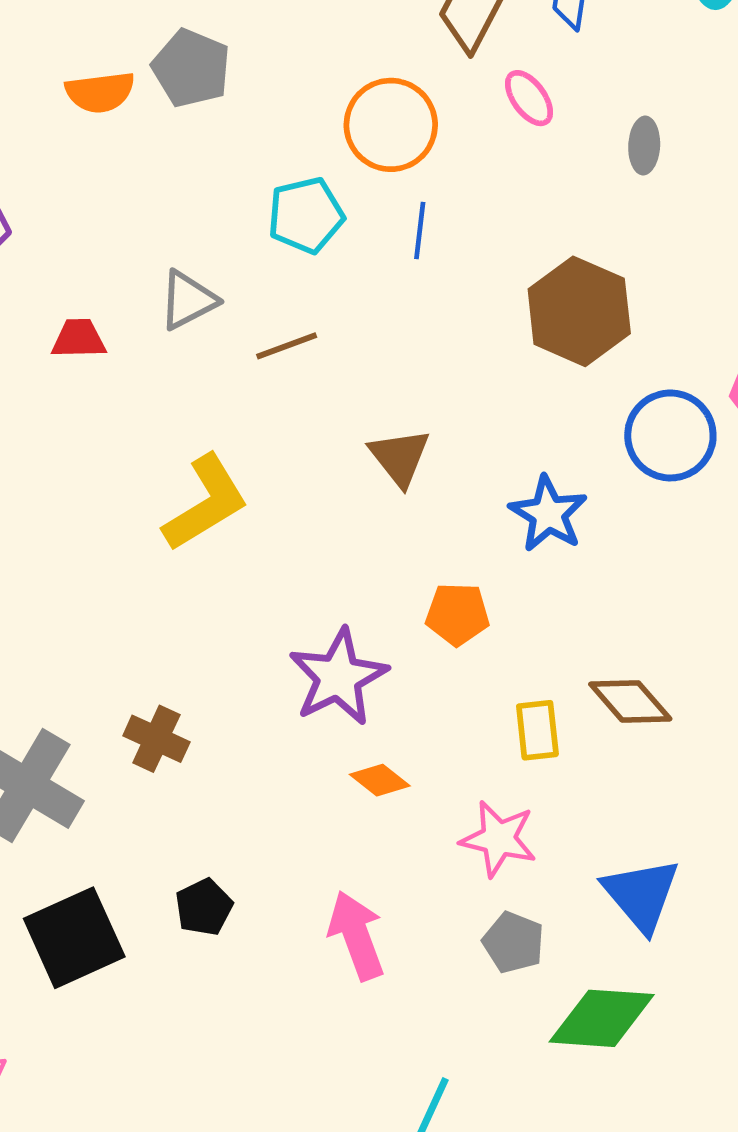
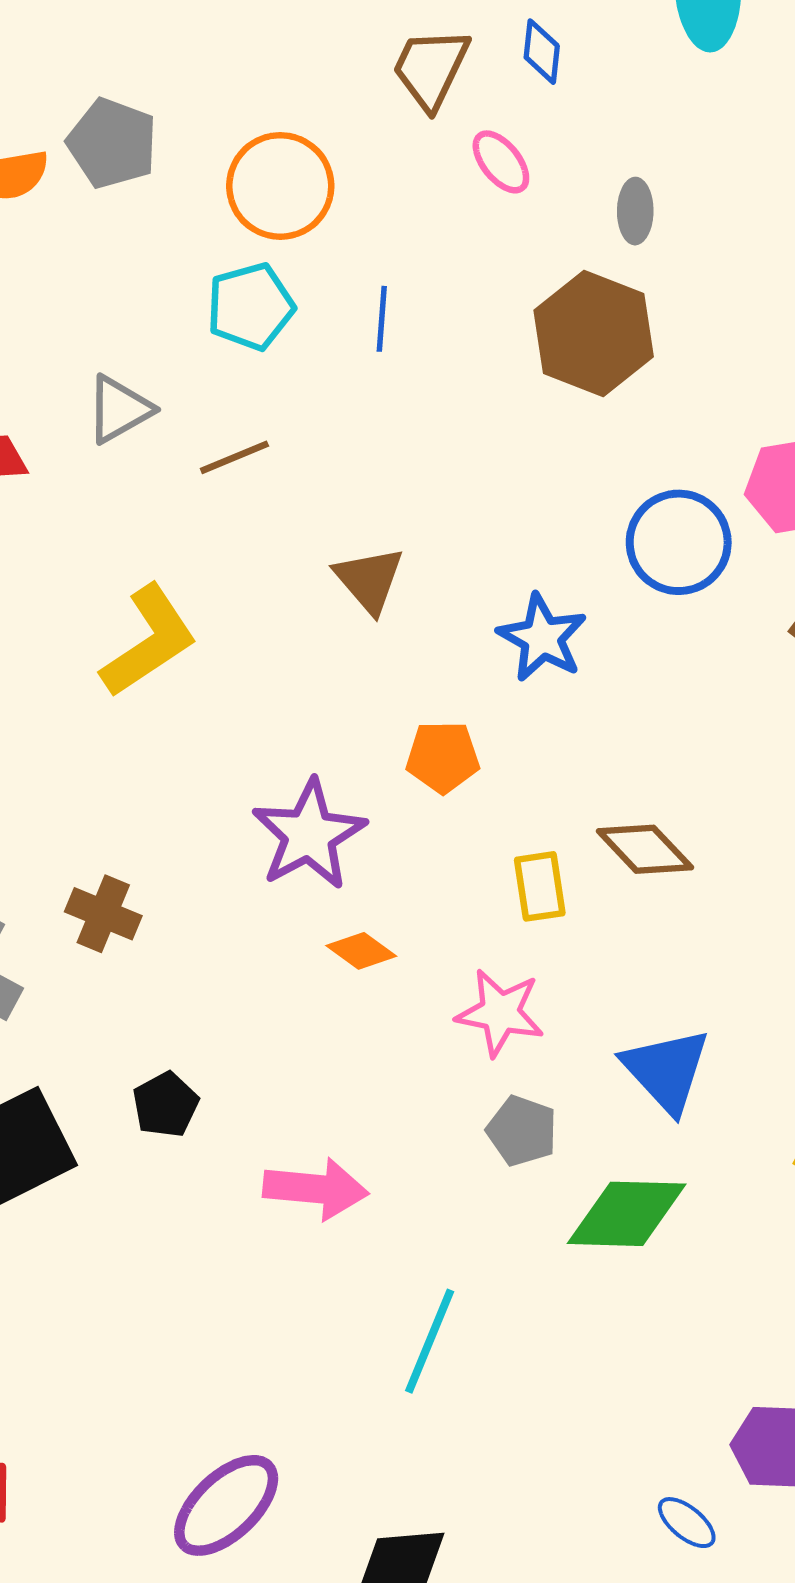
orange circle: (391, 125) -> (280, 186), moved
brown hexagon: (579, 311) -> (594, 334), moved
pink arrow: (356, 935) -> (316, 1189), moved, turned 118

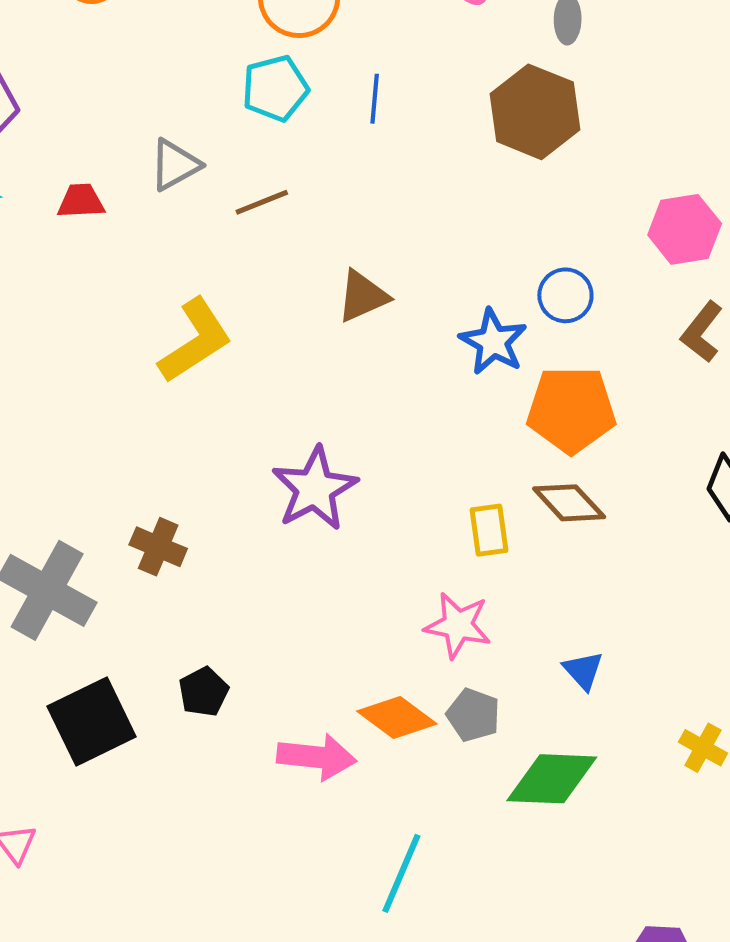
blue circle: (679, 542) -> (565, 295), moved, size x0.7
brown triangle: (369, 580) -> (363, 296), turned 46
orange pentagon: (443, 757) -> (571, 410), moved, size x1.6
orange diamond: (361, 951) -> (397, 718), moved, size x1.5
blue triangle: (666, 1070) -> (583, 670), size x0.6

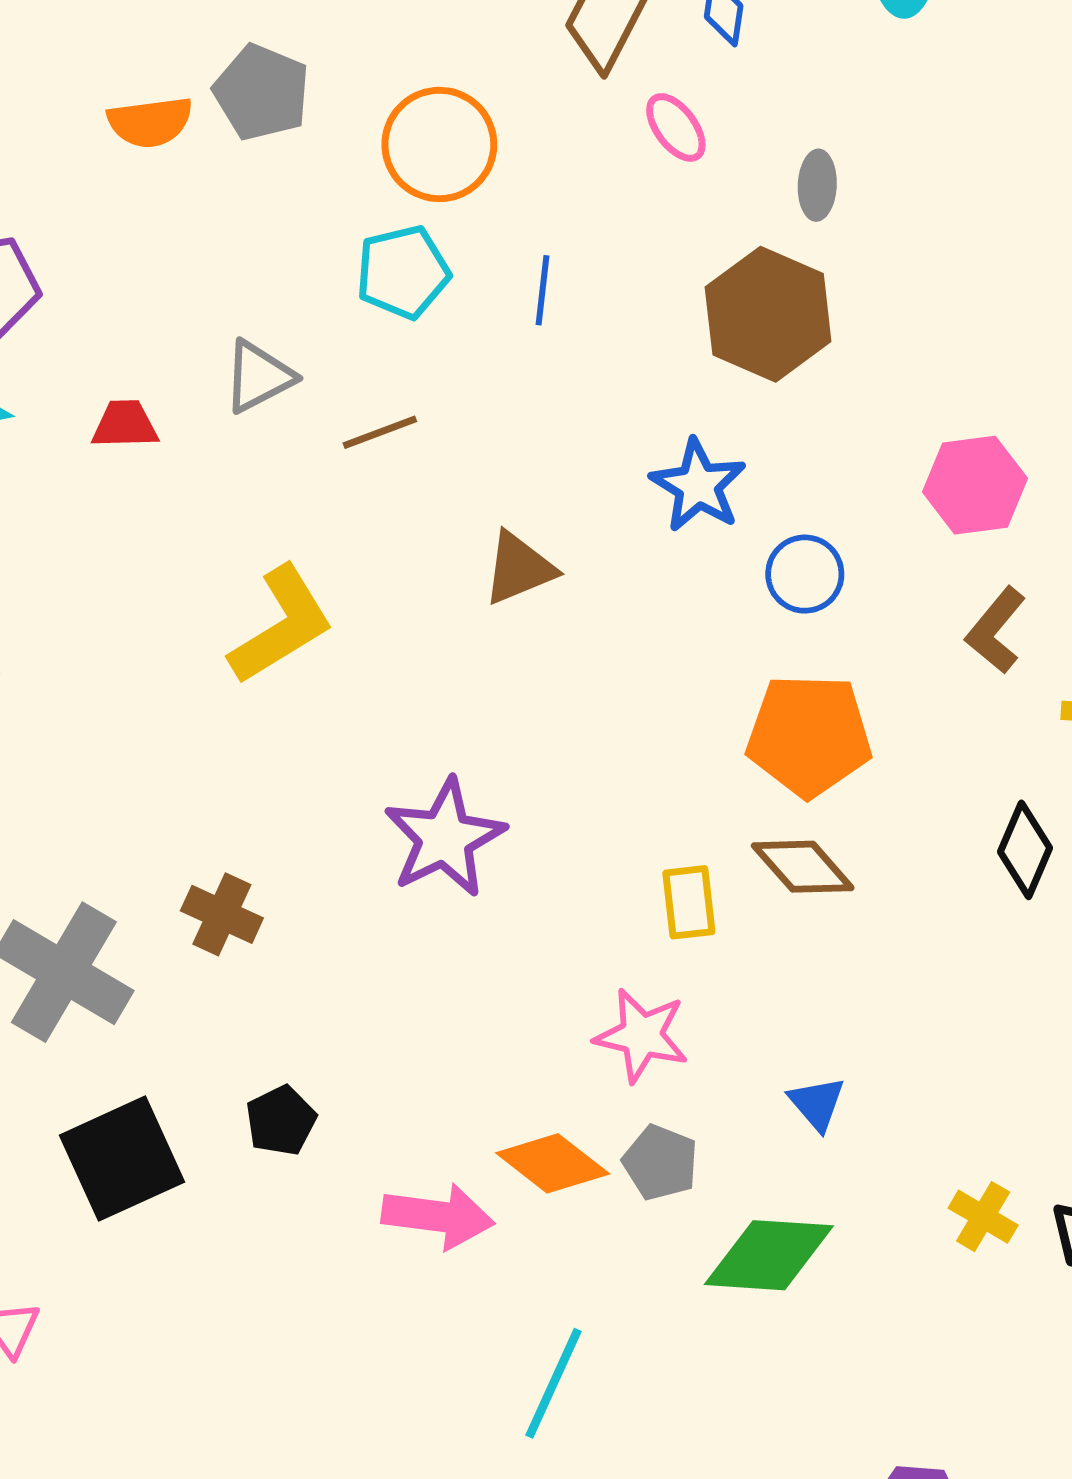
blue star: (493, 342) -> (698, 485), moved

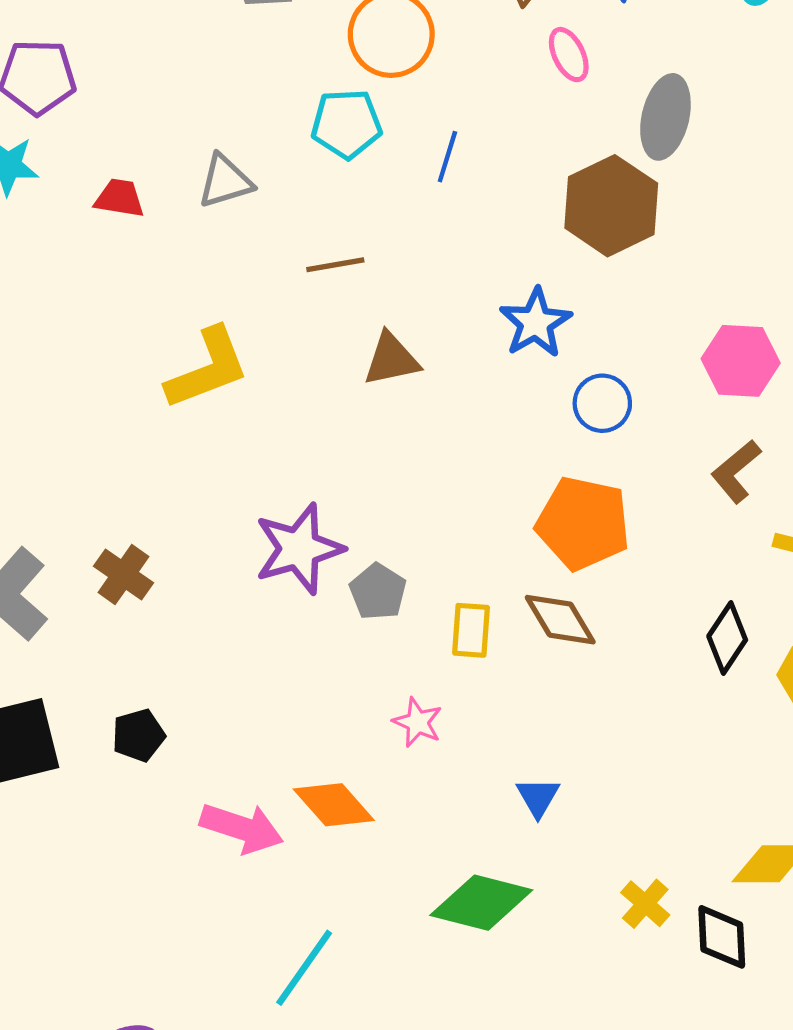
gray ellipse: (817, 185) -> (665, 117), size x1.6
brown line: (380, 432) -> (335, 265), moved
pink star: (642, 1035) -> (418, 722), size x0.7
gray pentagon: (660, 1162) -> (378, 592), moved

